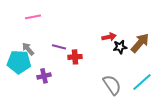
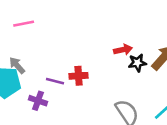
purple line: (59, 47) -> (55, 81), moved
purple cross: (44, 76) -> (38, 101), turned 32

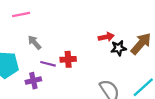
gray arrow: (17, 65) -> (35, 42), moved
purple cross: (38, 101) -> (33, 81), turned -32

